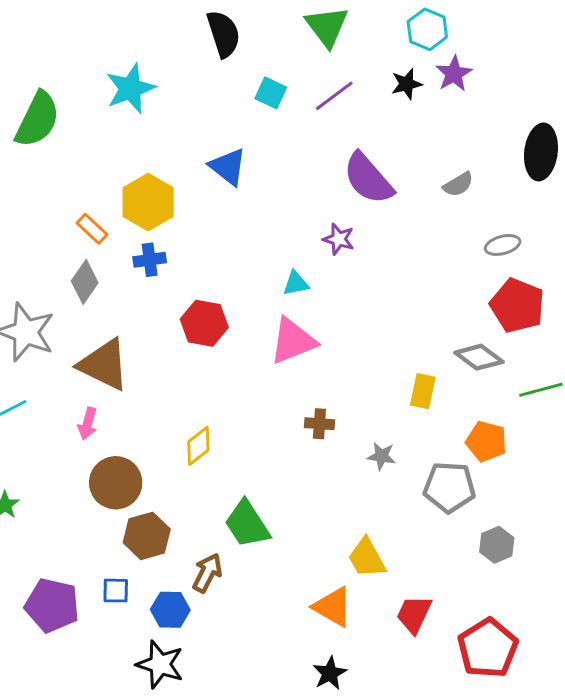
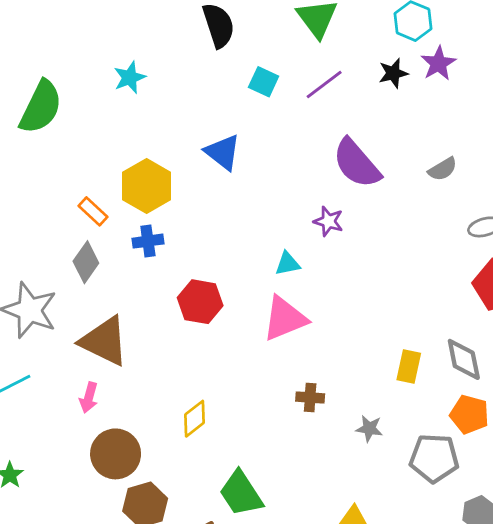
cyan star: (130, 88) -> (130, 77), size x0.7
gray diamond: (479, 357) -> (464, 359), moved, turned 42

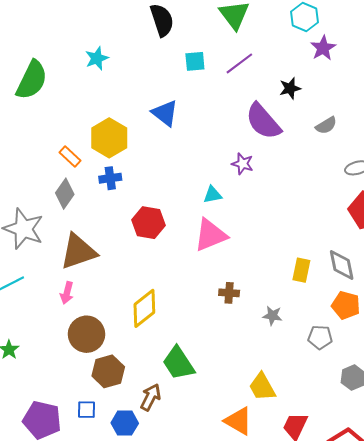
black star: (393, 73) -> (290, 88), moved
cyan square: (264, 82) -> (195, 61), turned -30
brown triangle: (104, 341) -> (78, 252), turned -45
yellow diamond: (194, 419) -> (144, 308), size x1.4
gray pentagon: (434, 458) -> (320, 337), size x0.7

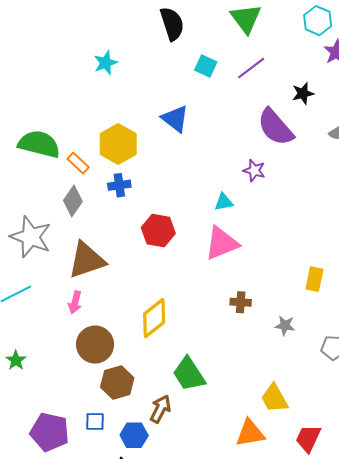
cyan square: (195, 61) -> (206, 66), turned 30
green semicircle: (32, 80) -> (39, 144), moved, turned -102
orange triangle: (238, 421) -> (250, 433), turned -40

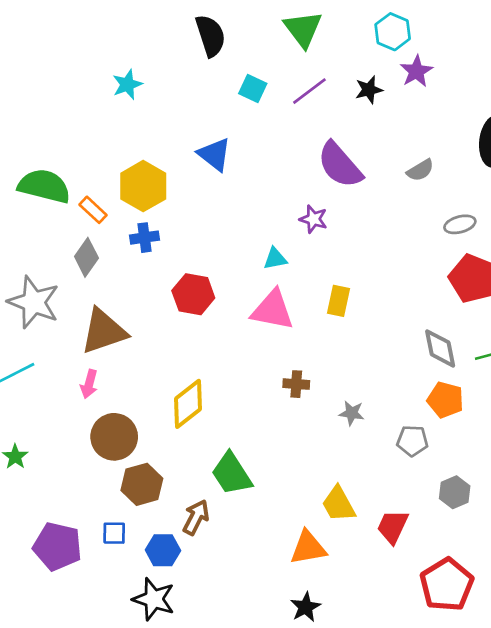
black star: (303, 93) -> (369, 90), moved
pink triangle: (222, 243) -> (273, 310), turned 33
yellow rectangle: (314, 279) -> (338, 301), moved
red trapezoid: (308, 438) -> (393, 527), moved

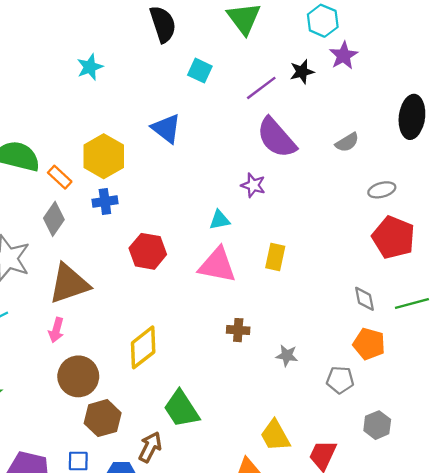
purple line: (309, 91) -> (261, 88), moved
gray diamond: (440, 348) -> (364, 299), size x0.7

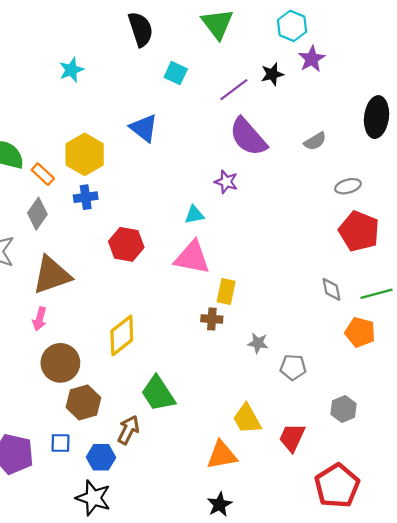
yellow rectangle: (275, 257) -> (226, 292), moved
orange pentagon: (369, 344) -> (360, 332), moved
gray pentagon: (340, 380) -> (293, 367), moved

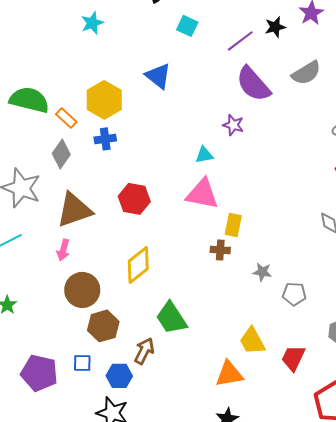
gray semicircle: (315, 141) -> (306, 73), moved, size x1.4
red hexagon: (126, 244) -> (134, 199), moved

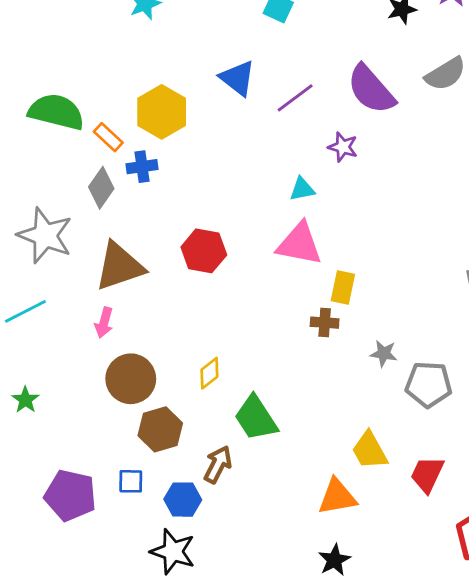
purple line: (240, 41) -> (295, 98), moved
blue cross: (105, 139) -> (142, 167), moved
yellow diamond: (138, 265) -> (209, 373), moved, size x0.6
gray pentagon: (294, 294) -> (429, 384), size x1.4

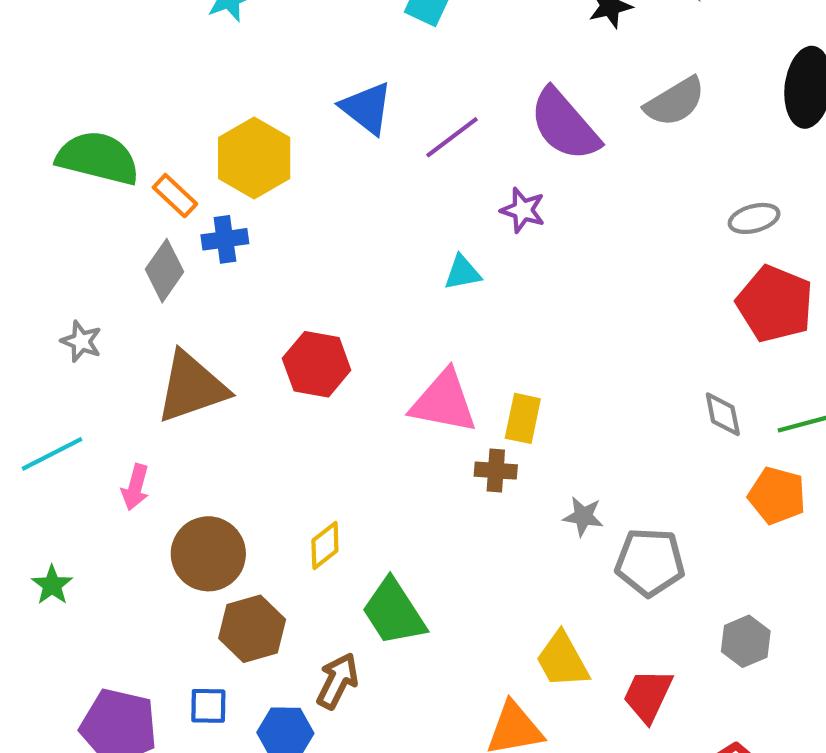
gray star: (45, 235) -> (81, 341), size x0.5
pink triangle: (299, 244) -> (444, 402), moved
pink arrow: (104, 323) -> (135, 487), moved

